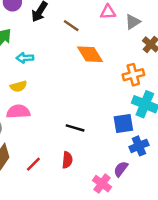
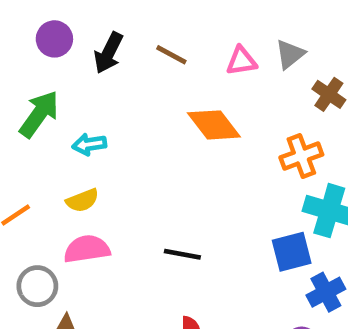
pink triangle: (108, 12) -> (241, 61), moved
brown line: (71, 26) -> (171, 55), moved
black line: (75, 128) -> (182, 254), moved

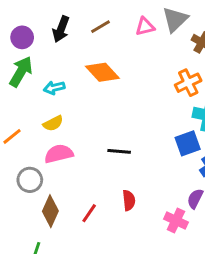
purple circle: (54, 39) -> (22, 37), moved
gray triangle: (290, 54) -> (175, 19), size x1.4
brown line: (171, 55) -> (101, 27), turned -54
orange diamond: (214, 125) -> (102, 72), moved

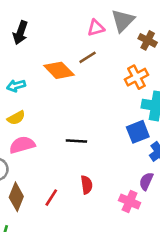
brown line: (101, 27) -> (88, 57), moved

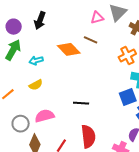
brown line: (88, 57) -> (91, 40), turned 56
pink semicircle: (22, 145) -> (45, 116), moved
red semicircle: (87, 185) -> (88, 136), size x1.6

